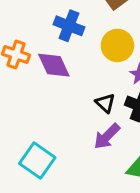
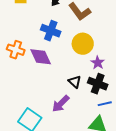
purple arrow: (107, 136) -> (61, 104), moved

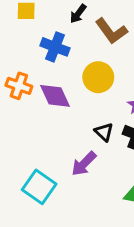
blue cross: (51, 31) -> (55, 47), moved
yellow circle: (83, 44) -> (98, 77), moved

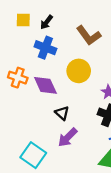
black arrow: (78, 14) -> (47, 22), moved
black triangle: (104, 132) -> (62, 113), moved

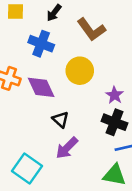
black arrow: (47, 22) -> (54, 13), moved

